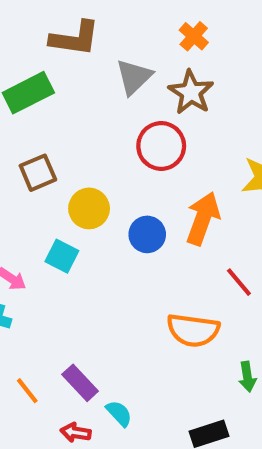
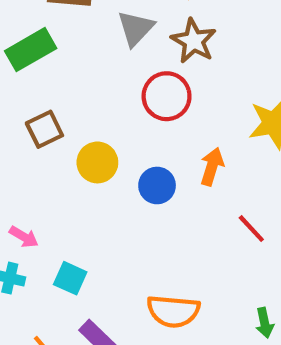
orange arrow: (203, 218) -> (212, 167), size x0.7
cyan square: (62, 256) -> (70, 278), moved
orange semicircle: (193, 330) -> (173, 311), moved

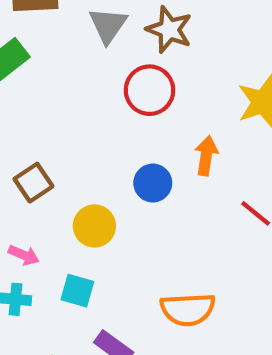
brown square: (44, 129) -> (34, 183), moved
yellow circle: (97, 162) -> (94, 226), moved

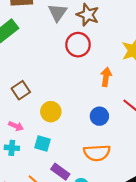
blue circle: (153, 183) -> (99, 116), moved

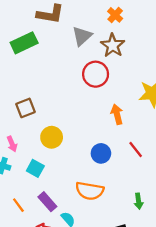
orange arrow: (106, 77) -> (117, 114), turned -36
pink arrow: (16, 126) -> (12, 144), turned 32

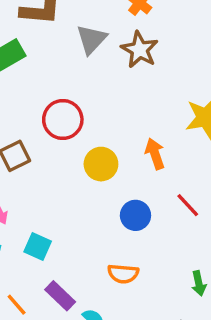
red circle: (96, 74) -> (63, 120), moved
yellow circle: (52, 137) -> (101, 164), moved
orange semicircle: (90, 191) -> (123, 274), size x0.7

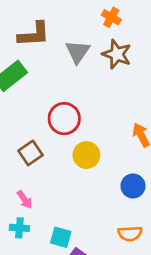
yellow circle: (101, 164) -> (86, 155), moved
cyan square: (38, 247) -> (61, 237), moved

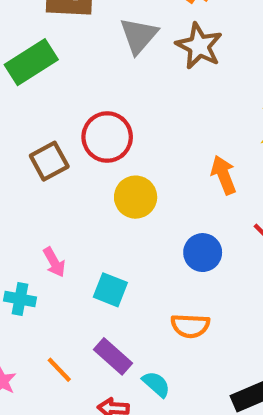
brown square: (31, 153) -> (49, 161), moved
pink arrow: (25, 200) -> (54, 262), moved
cyan square: (61, 237) -> (110, 290), moved

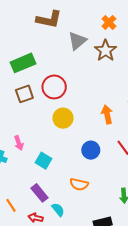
green rectangle: (31, 62) -> (23, 63), moved
orange line: (59, 370) -> (11, 205), moved

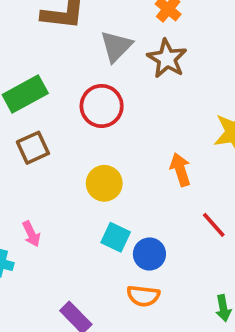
red circle: (54, 87) -> (102, 106), moved
blue circle: (91, 150) -> (149, 254), moved
cyan square: (44, 161) -> (116, 237), moved

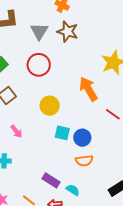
orange arrow: (180, 170) -> (88, 89), size x1.4
pink arrow: (31, 234) -> (16, 131), moved

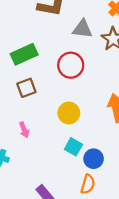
gray triangle: (39, 31) -> (82, 29), turned 48
orange semicircle: (84, 161) -> (88, 184), turned -84

